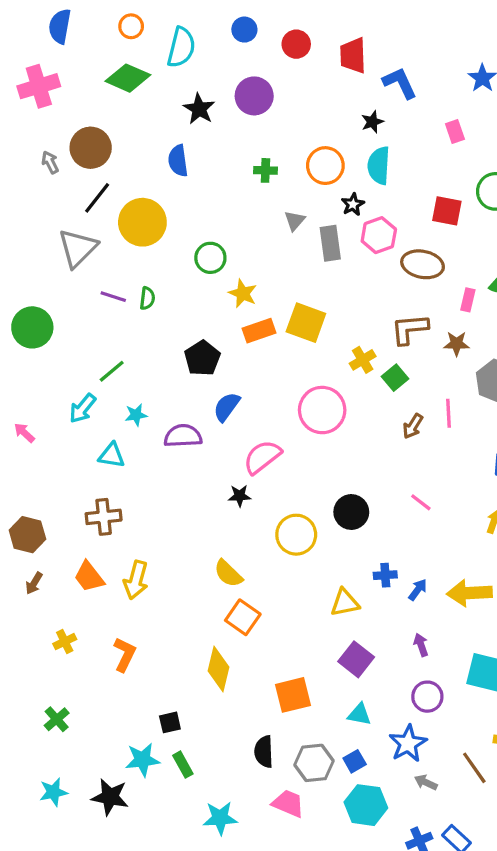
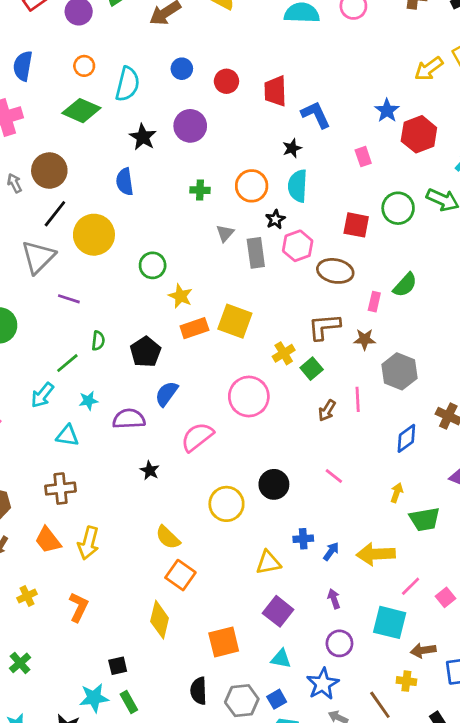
green semicircle: (147, 298) -> (98, 341), moved
black star: (240, 496) -> (150, 470), moved, turned 30

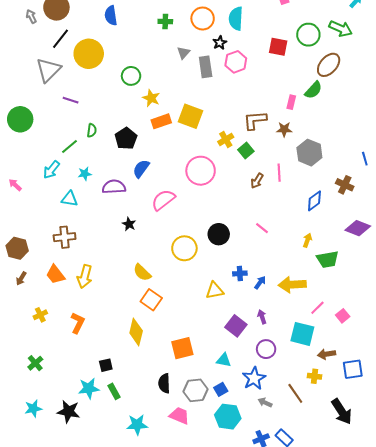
brown ellipse: (335, 271) -> (329, 65), moved, turned -60
purple square: (278, 611) -> (236, 326), moved

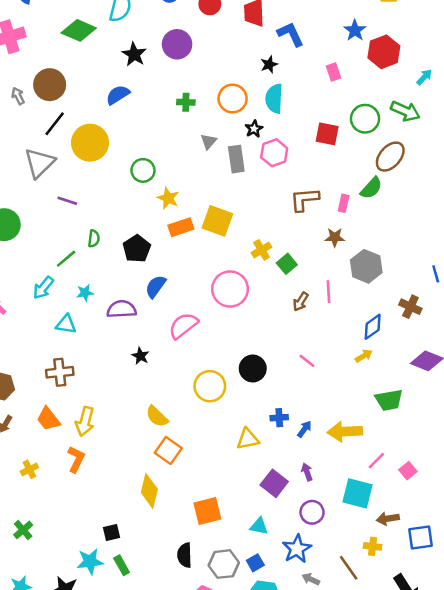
blue semicircle: (111, 15) -> (118, 95), turned 66
brown L-shape: (255, 120) -> (304, 199), moved
yellow arrow: (307, 240) -> (364, 356), moved, turned 40
orange L-shape: (78, 323) -> (76, 459), moved

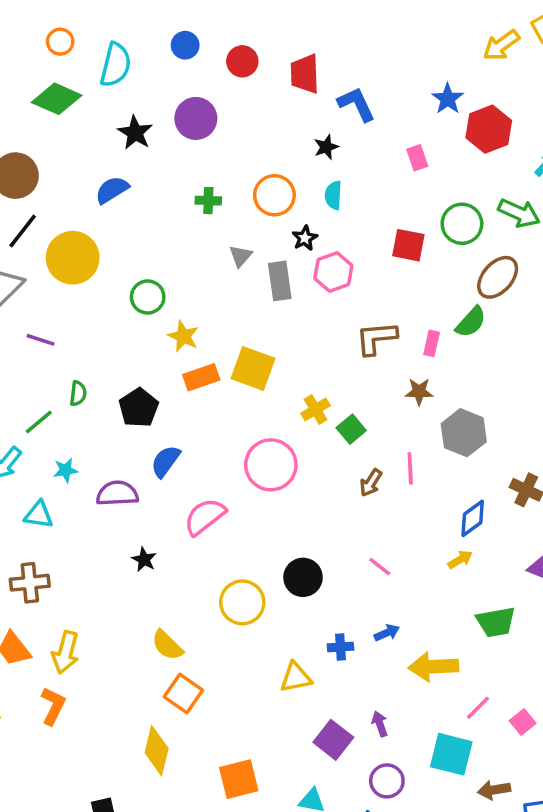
cyan semicircle: (274, 99) -> (333, 195), size x0.7
blue arrow: (304, 429) -> (387, 633), moved, turned 30

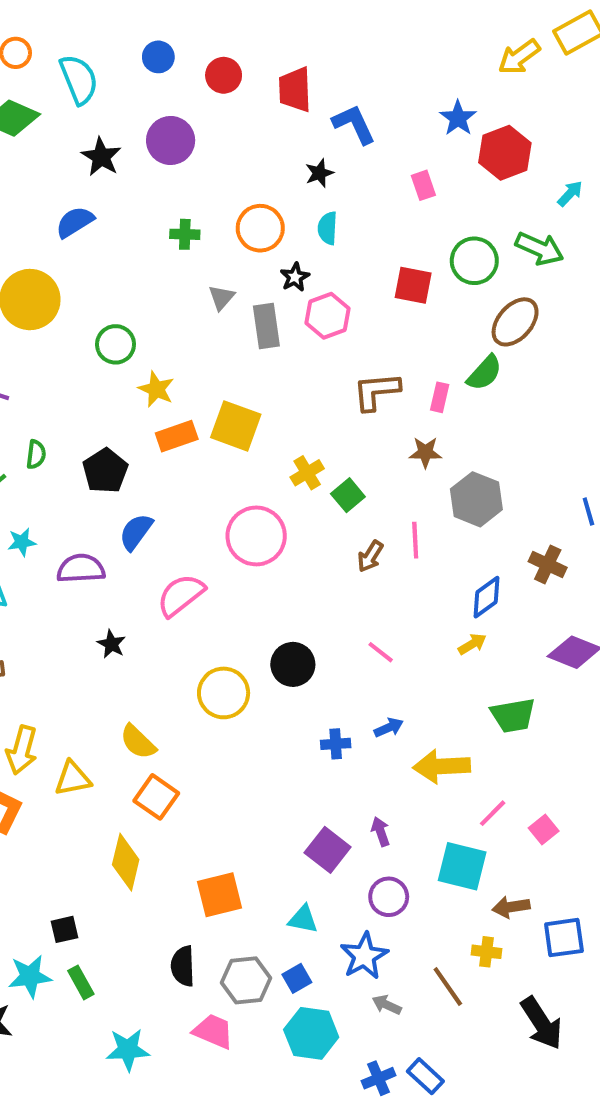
cyan semicircle: (116, 65) -> (79, 79), turned -36
yellow triangle: (296, 677) -> (73, 779), moved

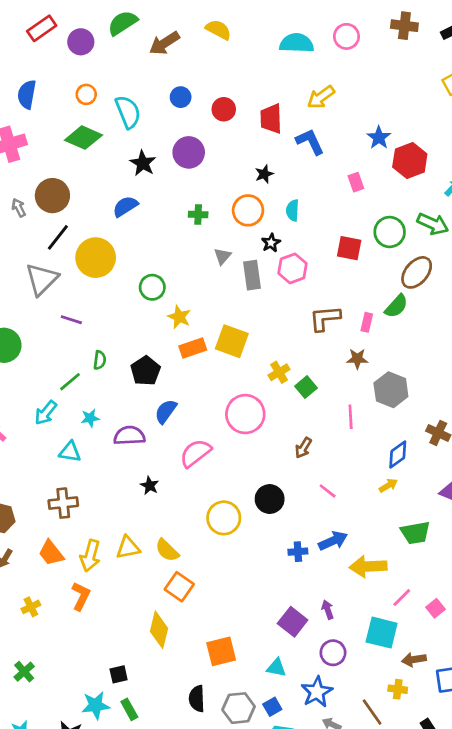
yellow arrow: (519, 57) -> (321, 97), moved
black star: (319, 173) -> (264, 174), moved
brown arrow: (370, 556) -> (303, 448), moved
blue arrow: (389, 728) -> (333, 541), size x1.5
yellow triangle: (73, 779) -> (128, 548), moved

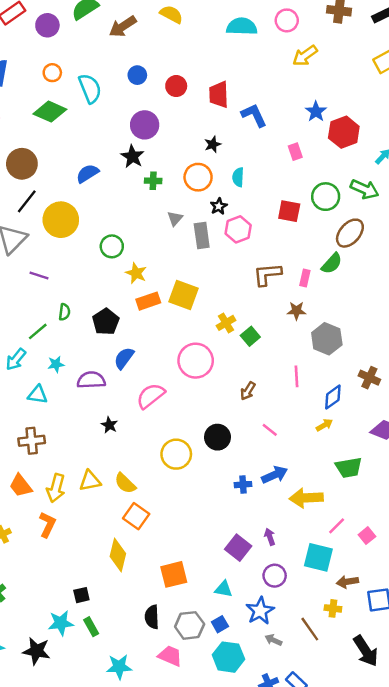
yellow arrow: (321, 97) -> (305, 56), moved
black star: (143, 163) -> (132, 156), moved
pink line: (351, 417) -> (296, 376), moved

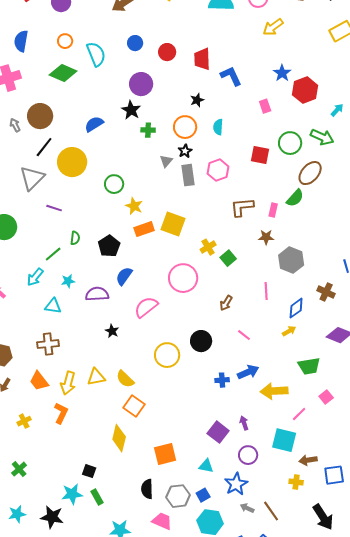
black star: (219, 206) -> (185, 151), moved
pink square: (367, 536) -> (326, 397), moved
black square: (81, 595) -> (89, 471), turned 32
brown line: (310, 629) -> (271, 511), moved

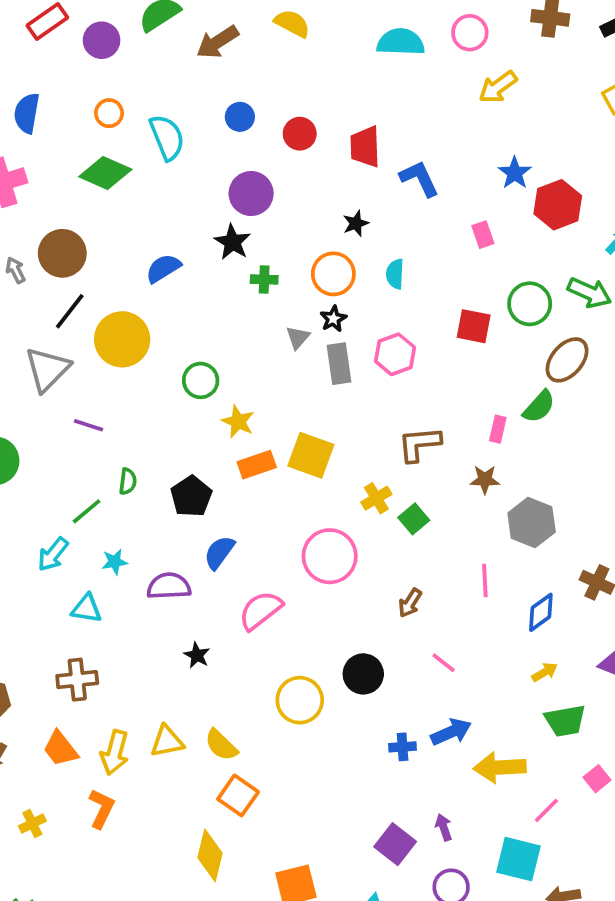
brown L-shape: (242, 207) -> (419, 444), moved
yellow arrow: (289, 331) -> (545, 672), moved

